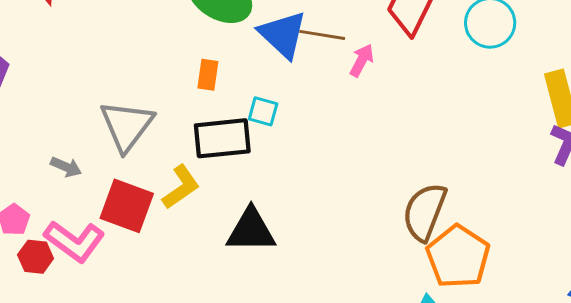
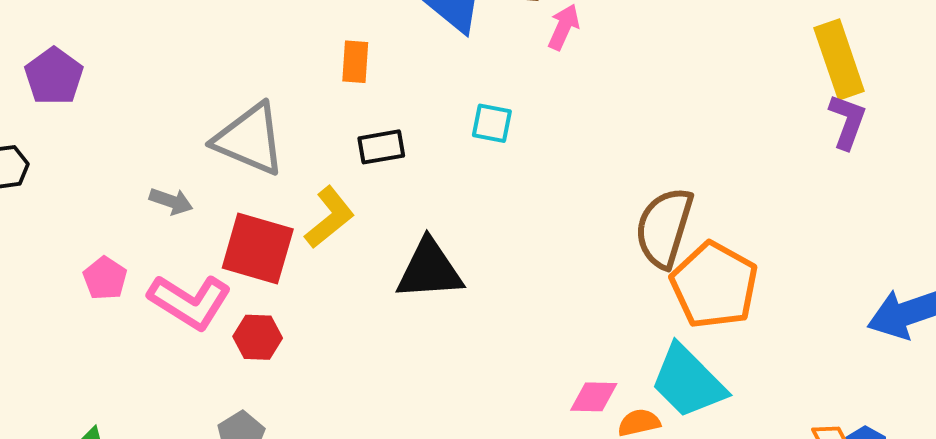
cyan square: (263, 111) -> (492, 123), moved
gray triangle: (127, 126) -> (250, 139), turned -40
black rectangle: (222, 138) -> (381, 147), size x0.6
red hexagon: (36, 257) -> (258, 337), moved

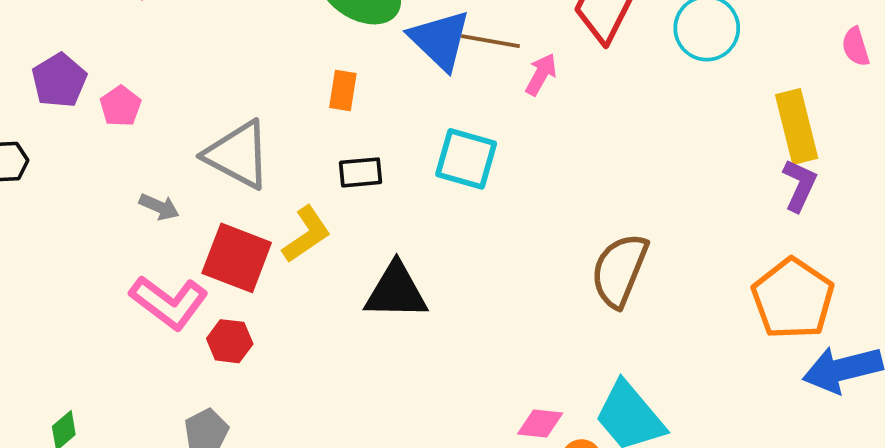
cyan square: (492, 123) -> (466, 159), size x1.6
pink pentagon: (105, 278) -> (120, 106), moved
orange pentagon: (714, 285) -> (793, 299), moved

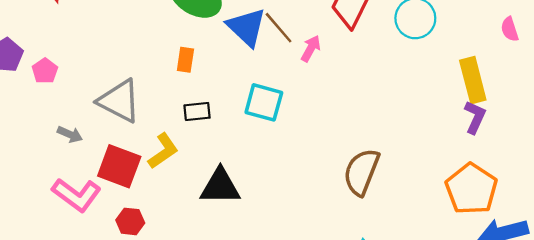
brown line: (490, 41) -> (279, 28), turned 40
red hexagon: (230, 341) -> (130, 221), moved

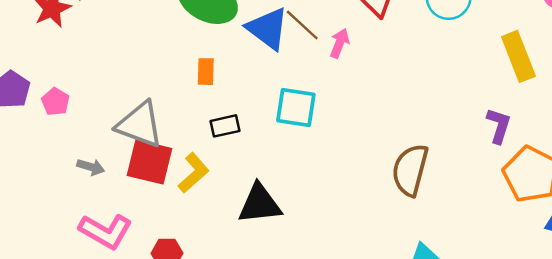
purple L-shape: (475, 117) -> (499, 126), moved
red square: (119, 166) -> (149, 162), moved

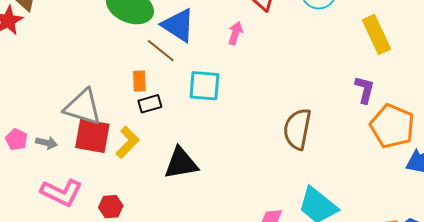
brown line: (302, 25) -> (161, 51), moved
orange rectangle: (206, 72) -> (139, 81), moved
pink pentagon: (55, 102) -> (16, 139), moved

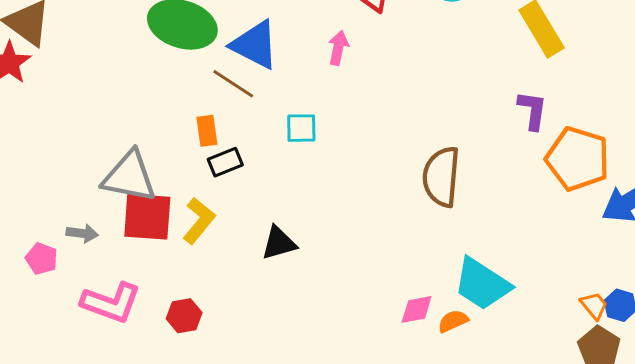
cyan square: (204, 86) -> (301, 128), size x0.7
pink pentagon: (16, 139) -> (42, 259), moved
black triangle: (181, 163) -> (279, 243), size x0.7

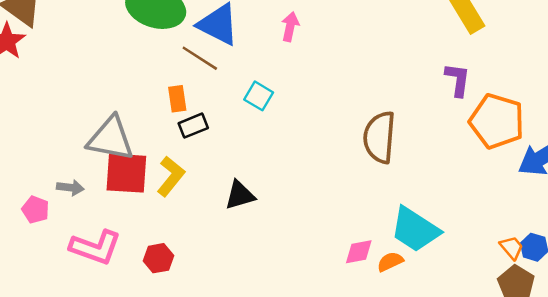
cyan square: (301, 128) -> (259, 96), turned 32

